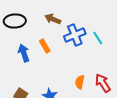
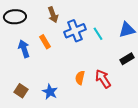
brown arrow: (53, 19) -> (53, 15), turned -133

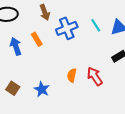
cyan line: (98, 34) -> (96, 25), moved

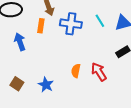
blue cross: (67, 28) -> (71, 24), turned 30
orange rectangle: (37, 39) -> (41, 26), moved, turned 40

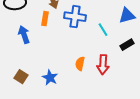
cyan line: (100, 21) -> (103, 30), moved
red arrow: (99, 72) -> (103, 65), turned -144

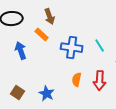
blue cross: (75, 17) -> (72, 48), moved
orange rectangle: (45, 19) -> (42, 35), turned -56

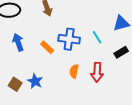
orange rectangle: (42, 35) -> (47, 47), moved
blue star: (47, 94) -> (35, 81), moved

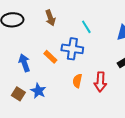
cyan line: (97, 37) -> (86, 27), moved
blue arrow: (18, 42) -> (24, 63), moved

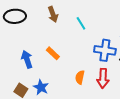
cyan line: (86, 27) -> (81, 23), moved
blue cross: (72, 49) -> (105, 50), moved

